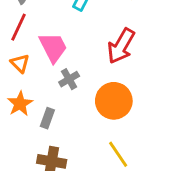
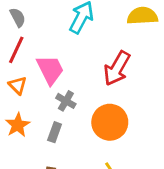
gray cross: (69, 79) -> (66, 101), turned -30
gray rectangle: (47, 118) -> (55, 132), moved

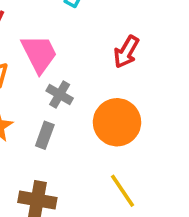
red arrow: (117, 68) -> (126, 52), size x0.7

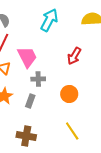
gray cross: (60, 94) -> (38, 79), turned -32
orange circle: (117, 122) -> (69, 94), size x0.7

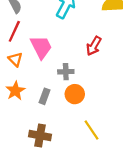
gray cross: (38, 79) -> (66, 72), moved
orange circle: (69, 94) -> (75, 94), moved

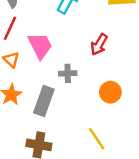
orange circle: (75, 94) -> (110, 92), moved
gray rectangle: (45, 96) -> (44, 101), size x1.6

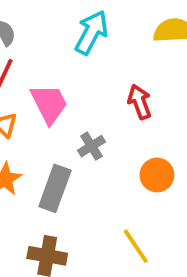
red arrow: (99, 44) -> (140, 102), turned 130
gray cross: (68, 73) -> (91, 146), turned -30

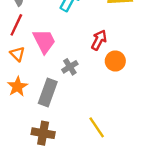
red arrow: (140, 102) -> (99, 40), turned 48
orange circle: (157, 175) -> (115, 61), moved

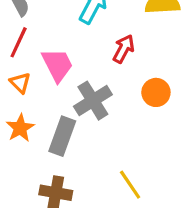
red arrow: (99, 40) -> (124, 49), moved
gray cross: (70, 67) -> (93, 101), size x1.6

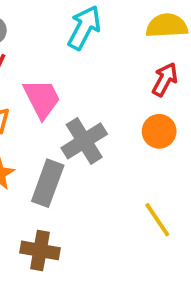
red arrow: (124, 49) -> (165, 79), moved
yellow line: (130, 185) -> (157, 220), moved

